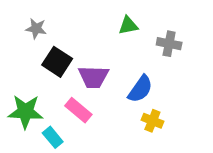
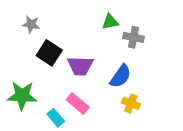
gray cross: (169, 44) -> (133, 37), moved
pink rectangle: (78, 110) -> (78, 103), moved
cyan rectangle: (53, 137) -> (56, 118), moved

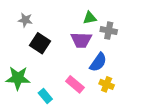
purple trapezoid: (80, 66) -> (81, 40), moved
pink rectangle: (78, 103) -> (75, 84), moved

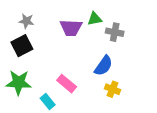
purple trapezoid: (81, 40) -> (71, 28), moved
black square: (40, 43) -> (22, 46), moved, turned 30
pink rectangle: (75, 84) -> (67, 84), moved

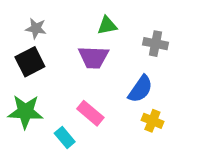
green triangle: (95, 19) -> (107, 25), moved
purple trapezoid: (71, 28) -> (93, 57), moved

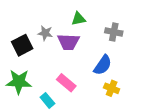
gray star: (36, 28) -> (45, 33), moved

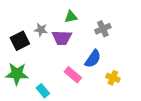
gray cross: (114, 32) -> (103, 29), turned -35
pink rectangle: (66, 83) -> (73, 75), moved
yellow cross: (112, 88) -> (113, 78), moved

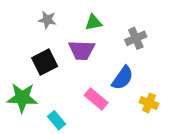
gray star: (41, 30) -> (47, 20), moved
black square: (20, 41) -> (45, 62), moved

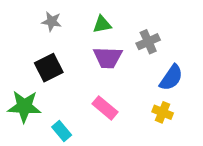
purple trapezoid: (82, 50) -> (108, 58), moved
blue semicircle: (123, 78) -> (171, 78), moved

